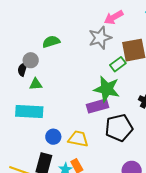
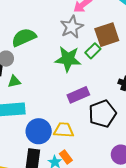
green semicircle: (51, 42) -> (24, 37), size x1.4
green star: (107, 89) -> (68, 59), moved
blue circle: (53, 137) -> (39, 131), size x1.6

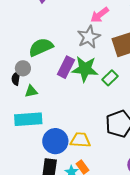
green rectangle: (93, 51) -> (110, 78), moved
purple rectangle: (78, 95) -> (66, 67), moved, turned -40

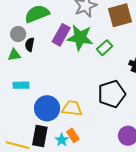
black semicircle: (16, 78) -> (30, 45), moved
green triangle: (31, 91) -> (14, 55), moved
cyan rectangle: (28, 119) -> (21, 85), size x0.6

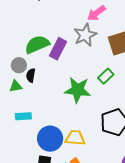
purple rectangle: (61, 35) -> (58, 49), moved
green star: (80, 38) -> (78, 90), moved

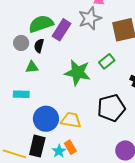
black semicircle: (31, 75) -> (39, 46), moved
green triangle: (16, 86) -> (32, 67), moved

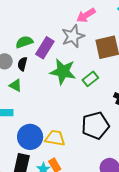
green semicircle: (41, 24) -> (24, 42), size x0.7
green triangle: (32, 67) -> (15, 85), turned 32
green star: (78, 73) -> (63, 71), moved

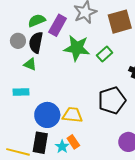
black semicircle: (22, 64) -> (36, 42), size x1.5

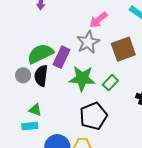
green semicircle: (37, 21) -> (40, 54), size x1.5
green triangle: (30, 64) -> (35, 110), moved
black pentagon: (112, 100) -> (93, 116), moved

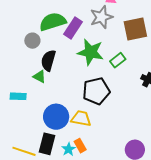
black semicircle: (41, 76) -> (48, 60), moved
cyan rectangle: (30, 126) -> (18, 96), moved

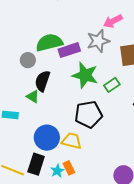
purple rectangle: (73, 28) -> (69, 50), turned 35

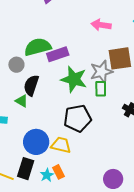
pink arrow: (113, 21) -> (101, 25), turned 36
gray star: (98, 41) -> (101, 72), moved
green rectangle: (112, 85) -> (101, 89), turned -56

